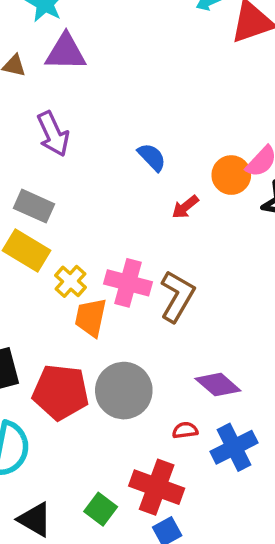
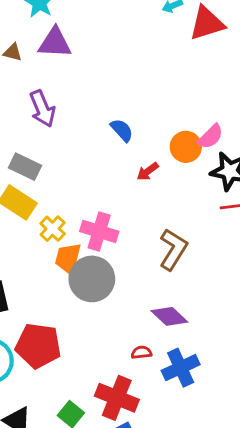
brown L-shape: (177, 296) -> (173, 249), moved
gray circle: (124, 391) -> (92, 279), moved
red pentagon: (61, 392) -> (38, 346), moved

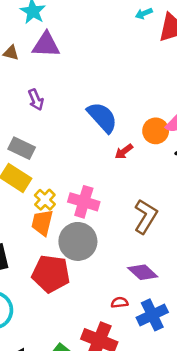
purple arrow: (42, 109) -> (36, 100), size x0.7
blue semicircle: (122, 130) -> (102, 117), size x1.6
orange trapezoid: (68, 258) -> (42, 223), moved
red pentagon: (38, 346) -> (51, 274), moved

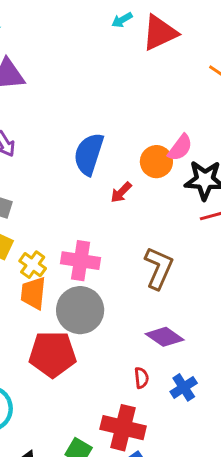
blue semicircle: (102, 117) -> (89, 154), turned -112
red semicircle: (120, 303) -> (141, 378), turned 98
blue cross: (152, 315) -> (184, 387), size x0.7

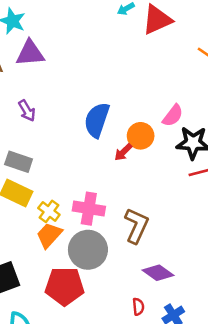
orange circle: (156, 162) -> (141, 136), moved
brown L-shape: (159, 268) -> (136, 226), moved
orange trapezoid: (33, 293) -> (49, 235), turned 36

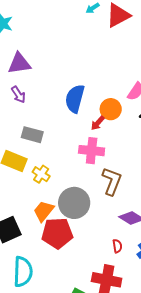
purple triangle: (30, 53) -> (19, 63), moved
gray rectangle: (19, 162) -> (32, 135), moved
pink cross: (89, 209) -> (92, 151), moved
orange trapezoid: (49, 235) -> (44, 211), moved

